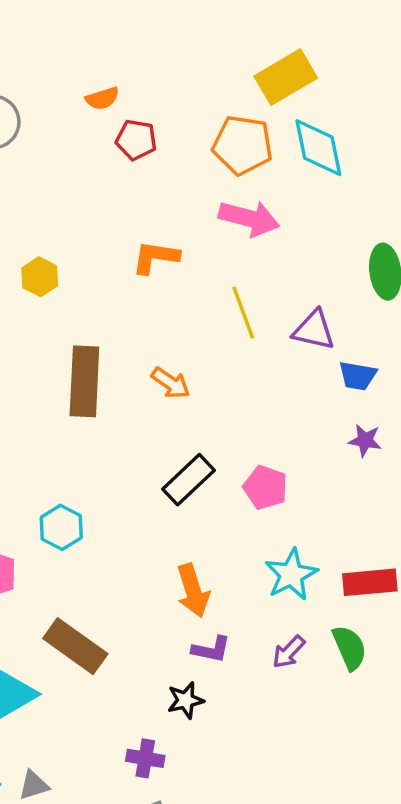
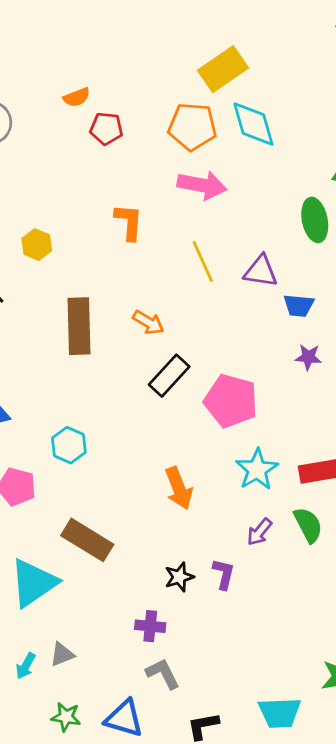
orange L-shape: (156, 257) -> (129, 222), turned 90
black rectangle: (189, 480) -> (169, 376), moved
pink pentagon: (265, 487) -> (231, 401), size x1.5
purple L-shape: (211, 649) -> (224, 574), moved, turned -84

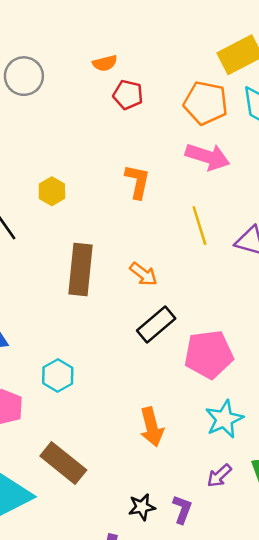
pink pentagon: (231, 401) -> (209, 354), turned -30

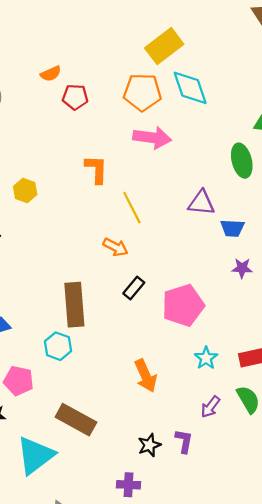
yellow line: (199, 226) -> (132, 208), moved
brown rectangle: (81, 270) -> (74, 305), moved
black rectangle: (156, 325) -> (134, 288), size x0.7
cyan star: (224, 419) -> (206, 358), size x0.7

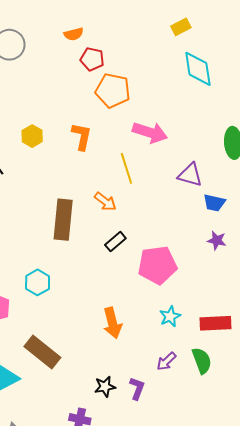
yellow rectangle: (164, 46) -> (181, 27), size x0.6
orange pentagon: (142, 92) -> (113, 90), moved
pink arrow: (152, 138) -> (150, 132), moved
orange L-shape: (96, 169) -> (82, 136), moved
brown rectangle: (74, 305) -> (63, 220), moved

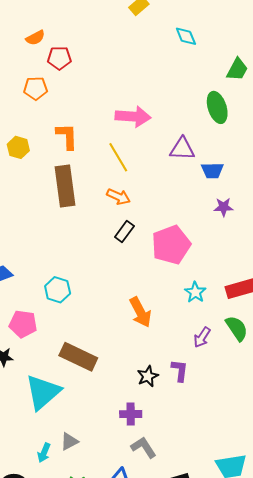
cyan diamond: (198, 69) -> (186, 36), moved, size x0.6
orange pentagon: (113, 90) -> (36, 88), moved, size x0.7
orange arrow: (105, 202) -> (118, 197), moved
brown rectangle: (63, 220) -> (65, 186), moved

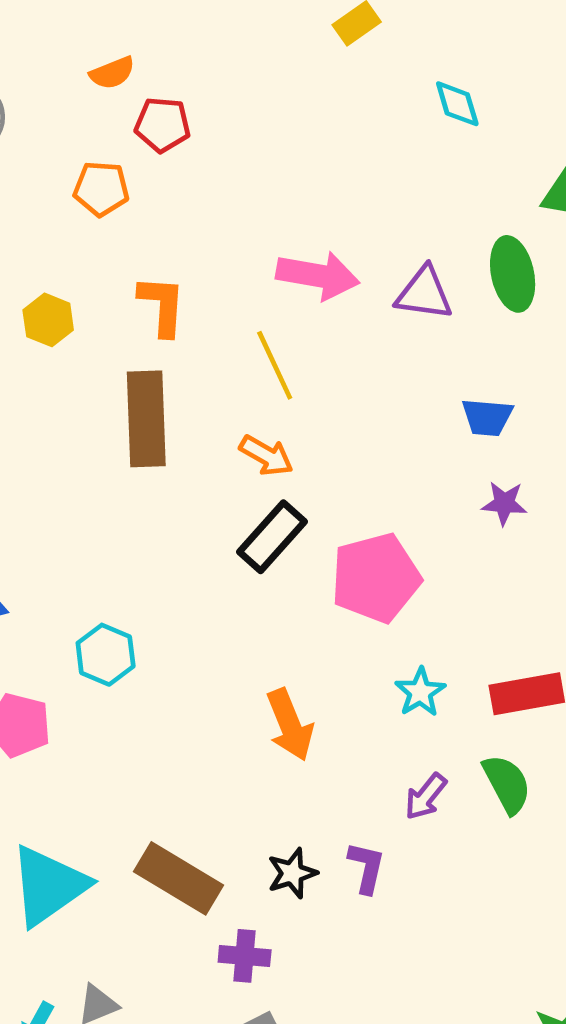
purple triangle: (182, 149) -> (424, 293), moved
black rectangle: (124, 232) -> (272, 537), size x1.4
brown rectangle: (78, 357) -> (179, 878), moved

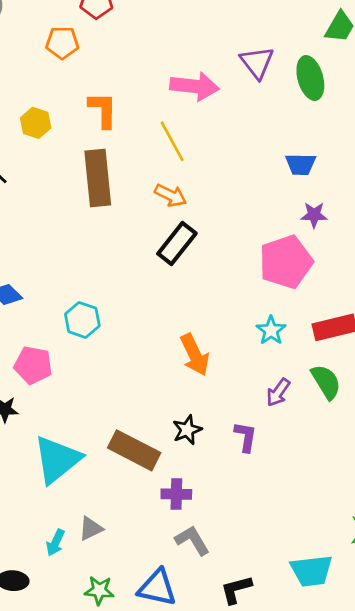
purple triangle: (424, 293) -> (257, 63), moved, turned 48
pink pentagon: (376, 578) -> (286, 262), moved
black star: (292, 873) -> (187, 430), moved

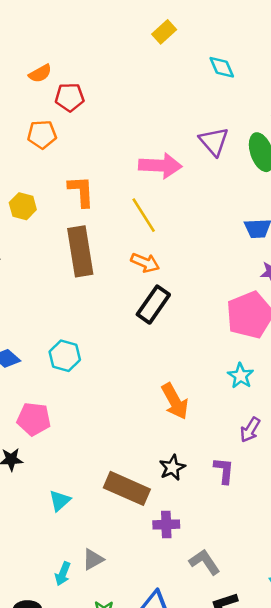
cyan hexagon: (82, 320) -> (65, 356), moved
cyan triangle: (57, 460) -> (60, 501), size x0.5
gray L-shape: (192, 540) -> (205, 562), moved

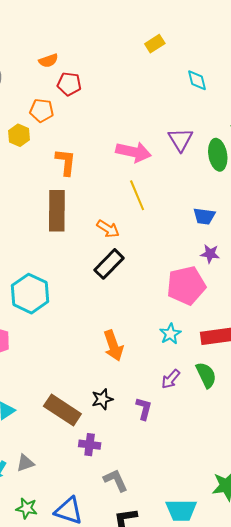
yellow hexagon: (23, 206) -> (19, 135), moved
yellow line: (144, 215) -> (137, 195), moved
cyan hexagon: (65, 356) -> (30, 294), size x1.5

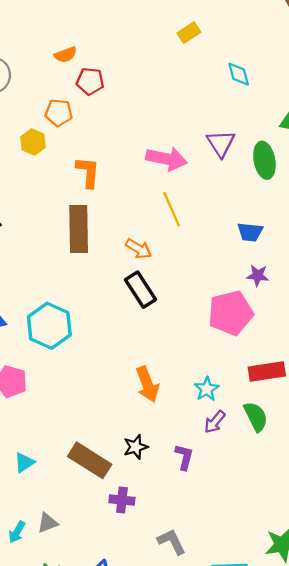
black rectangle: (109, 264) -> (141, 290), turned -76
cyan star: (170, 334) -> (207, 389), moved
gray L-shape: (116, 480) -> (172, 542), moved

